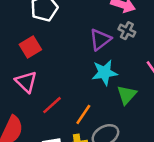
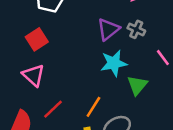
gray cross: (127, 31) -> (136, 29), moved
red line: (52, 105) -> (53, 109), moved

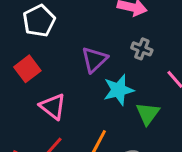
purple triangle: (108, 29) -> (94, 60), moved
pink triangle: (33, 75) -> (53, 106), moved

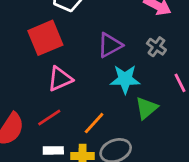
red square: (27, 69) -> (45, 38), size x1.4
pink triangle: (53, 106) -> (60, 79), turned 44

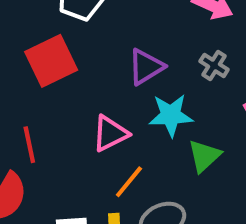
pink triangle: (60, 79) -> (110, 133), moved
red line: (49, 117) -> (29, 145), moved, turned -65

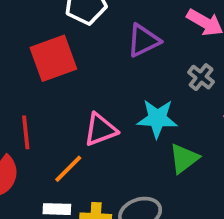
purple triangle: (146, 67) -> (143, 40), moved
orange line: (129, 182) -> (68, 169), moved

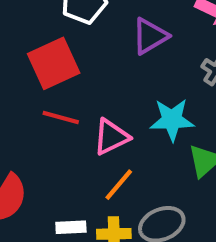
red line: (26, 132) -> (61, 117), moved, turned -64
orange line: (68, 169) -> (119, 185), moved

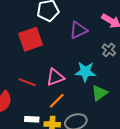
red line: (61, 117) -> (27, 82), moved

